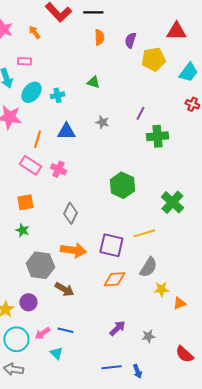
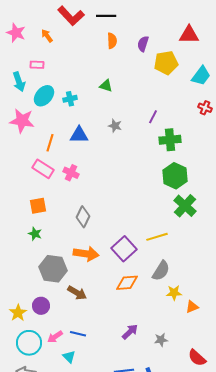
green hexagon: (122, 185) -> (175, 176), moved
purple square: (111, 245) -> (124, 249), turned 35

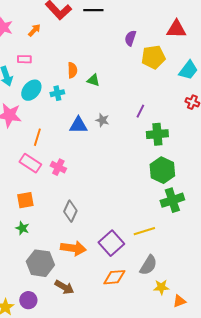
orange arrow: (47, 36) -> (34, 30), turned 80
orange semicircle: (112, 41) -> (72, 70), moved
blue triangle: (79, 135) -> (78, 125), moved
green cross: (185, 206) -> (172, 200), turned 30

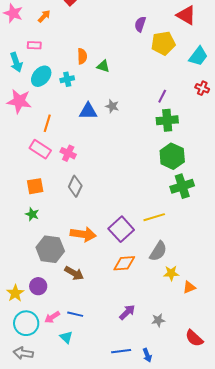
red triangle: (176, 29) -> (186, 15), turned 30
purple line: (140, 111) -> (162, 96), moved
gray diamond: (70, 211) -> (75, 186), moved

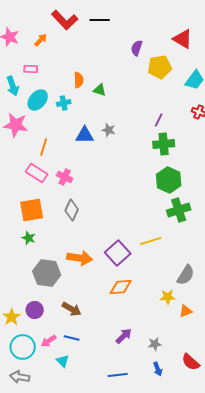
orange square: (35, 186) -> (32, 210), size x1.4
gray semicircle: (158, 251) -> (186, 275), moved
brown arrow: (74, 273) -> (72, 309), moved
blue arrow: (147, 355) -> (158, 369), moved

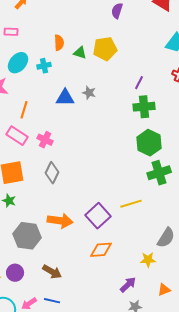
yellow pentagon: (160, 67) -> (105, 49), moved
orange triangle: (186, 311) -> (164, 290), moved
purple arrow: (124, 336) -> (128, 285), moved

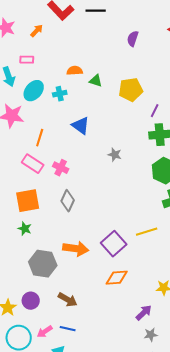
orange semicircle: (59, 43) -> (75, 71), turned -91
yellow pentagon: (105, 49) -> (131, 90), moved
gray star: (89, 93) -> (115, 155), moved
blue triangle: (65, 98) -> (81, 126), turned 36

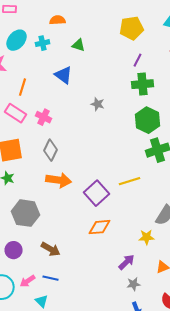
green triangle: (96, 81) -> (79, 45), moved
yellow pentagon: (131, 90) -> (132, 28), moved
orange arrow: (76, 249) -> (59, 180), moved

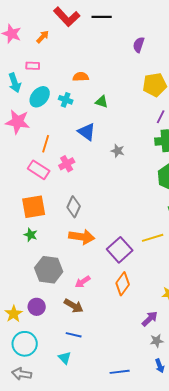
cyan cross: (43, 43) -> (66, 100), turned 32
gray star: (98, 104) -> (118, 151), moved
pink cross: (44, 117) -> (67, 164), moved, turned 35
orange diamond: (100, 227) -> (123, 284), turned -50
pink arrow: (28, 281) -> (83, 282), moved

